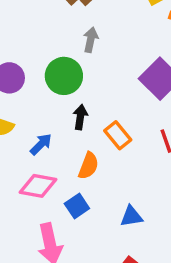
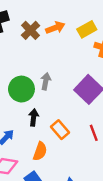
gray arrow: (91, 40) -> (46, 81), moved

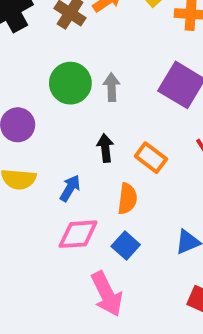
green circle: (21, 89) -> (70, 83), moved

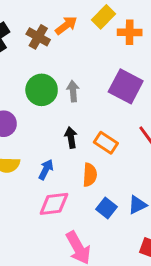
blue square: (126, 245) -> (107, 208), moved

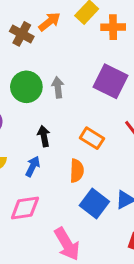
black arrow: (71, 138) -> (44, 136), moved
pink diamond: (54, 204) -> (25, 208), moved
blue square: (107, 208) -> (94, 203), size x1.4

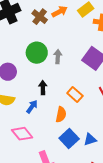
pink diamond: (25, 208) -> (22, 134), turned 50

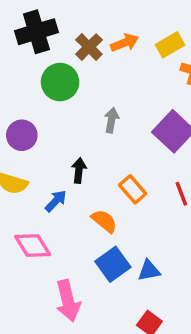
green circle: (37, 53) -> (60, 82), moved
orange semicircle: (61, 115) -> (104, 221), turned -70

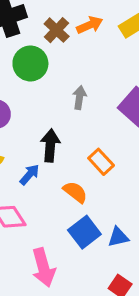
black arrow: (79, 170) -> (50, 145), size x1.4

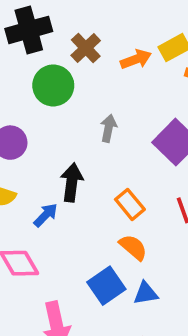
orange arrow: (90, 25) -> (136, 59), moved
orange semicircle: (75, 192) -> (133, 247), moved

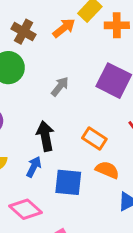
gray arrow: (108, 128) -> (60, 86), turned 45
blue square: (106, 286) -> (68, 182), moved, turned -32

